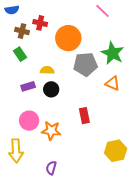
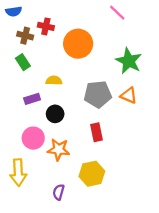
gray pentagon: (85, 64) -> (98, 94), moved
black circle: (51, 89) -> (55, 114), moved
yellow hexagon: (116, 151) -> (92, 174), moved

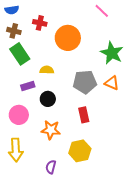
brown cross: (25, 36) -> (14, 31), moved
green rectangle: (23, 62) -> (20, 54), size x1.5
pink circle: (33, 138) -> (19, 115), moved

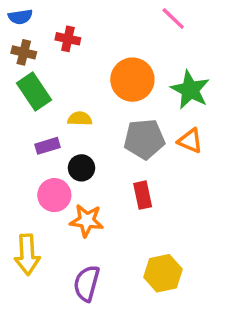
orange circle: (68, 38) -> (132, 80), moved
pink circle: (19, 115) -> (54, 195), moved
yellow hexagon: (80, 151) -> (163, 273), moved
purple semicircle: (51, 167) -> (87, 283), size x1.5

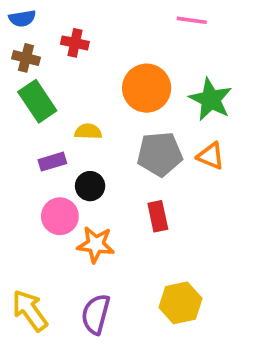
pink line: (173, 18) -> (192, 20), turned -36
yellow arrow: (27, 254) -> (30, 310), moved, turned 147

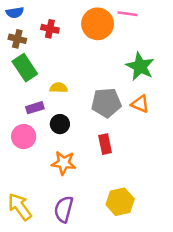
orange circle: (147, 88) -> (98, 24), moved
pink circle: (60, 216) -> (24, 137), moved

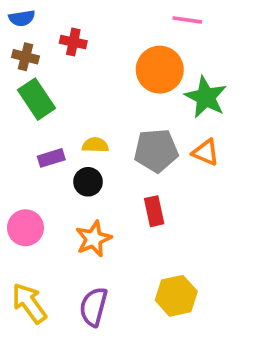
orange circle: (98, 24) -> (160, 70), moved
yellow semicircle: (59, 88) -> (95, 145), moved
pink circle: (24, 137) -> (25, 228), moved
orange star: (64, 163) -> (94, 239), turned -30

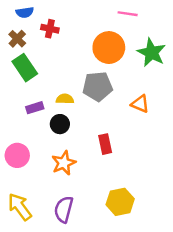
blue semicircle: (22, 18) -> (25, 12), moved
brown cross: (25, 57) -> (17, 39), turned 30
green star: (206, 97) -> (151, 53), moved
gray pentagon: (156, 151) -> (98, 86), moved

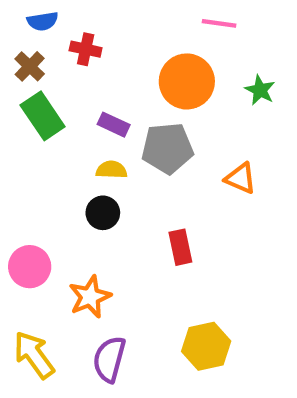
green star: (151, 53) -> (260, 90), size x0.6
purple rectangle: (35, 108) -> (114, 125), moved, turned 42
orange star: (64, 163) -> (90, 297), moved

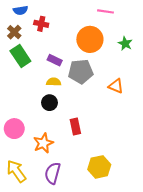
red rectangle: (180, 247) -> (75, 126), moved

